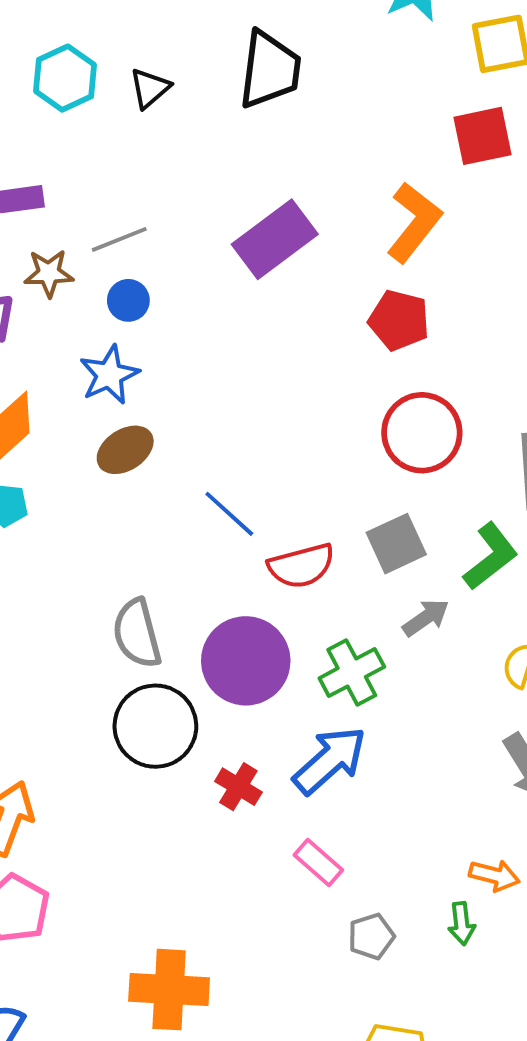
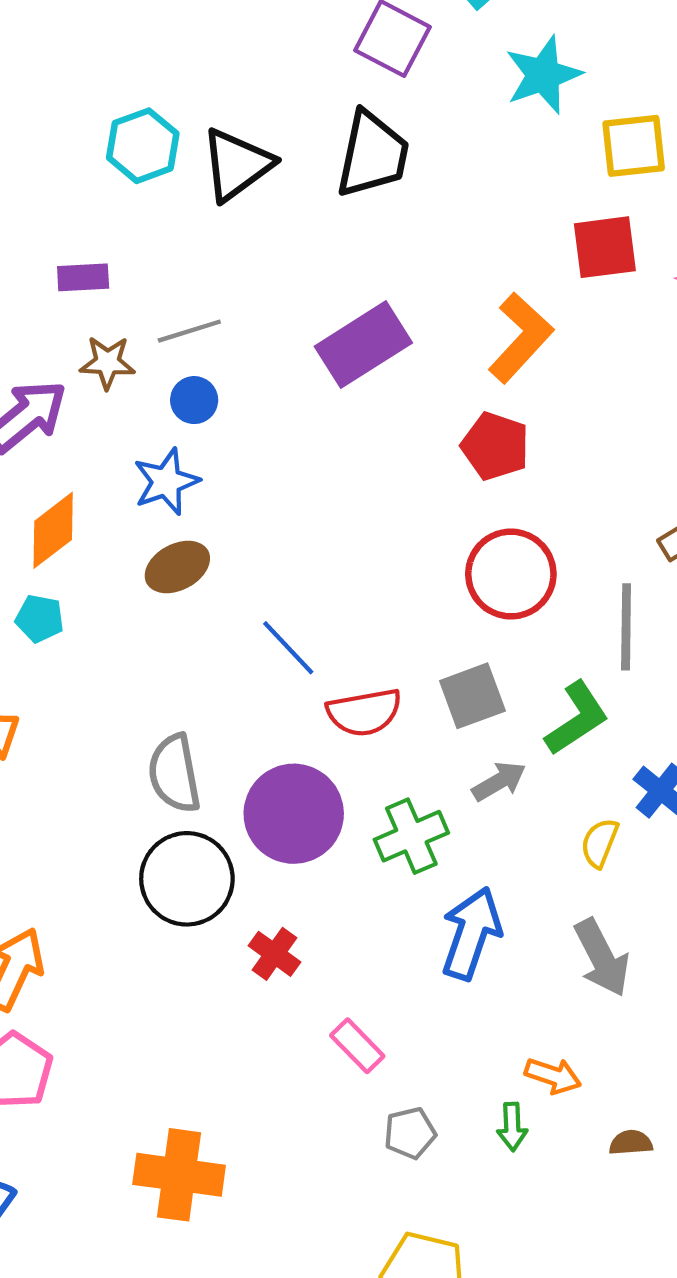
black triangle: (150, 88) -> (237, 164), size x1.6
blue arrow: (330, 760) -> (471, 933), moved, turned -34

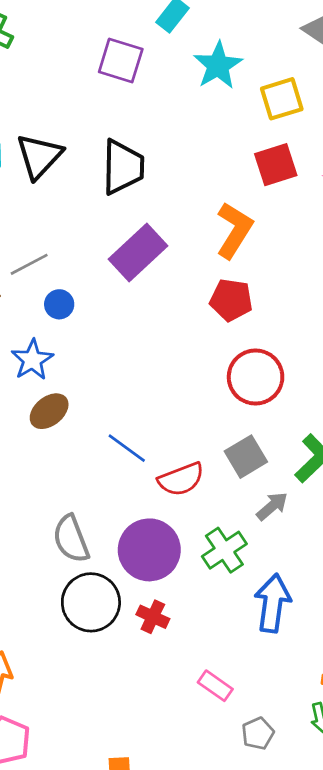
black trapezoid: (373, 154) -> (123, 167), moved
blue circle: (194, 400) -> (59, 304), moved
red cross: (274, 954) -> (153, 617), moved

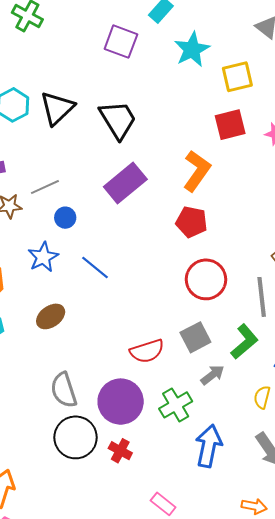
black trapezoid: (123, 167) -> (118, 120), turned -36
brown ellipse: (49, 411) -> (51, 316), moved
blue line: (127, 448) -> (95, 267), moved

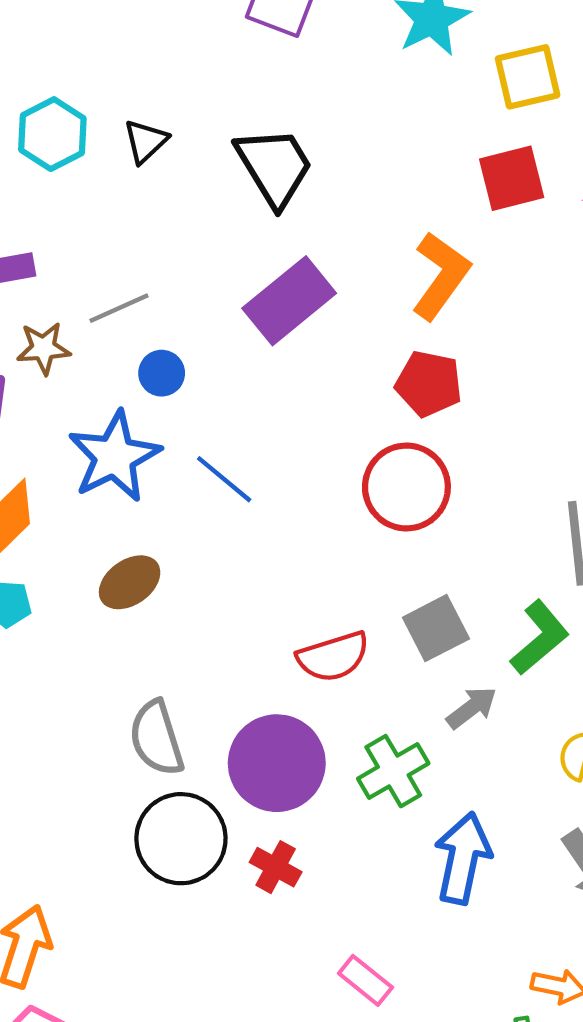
black triangle: (57, 108) -> (146, 141), size x0.6
blue star: (43, 257) -> (114, 457), size x1.4
red circle: (206, 279) -> (406, 487), moved

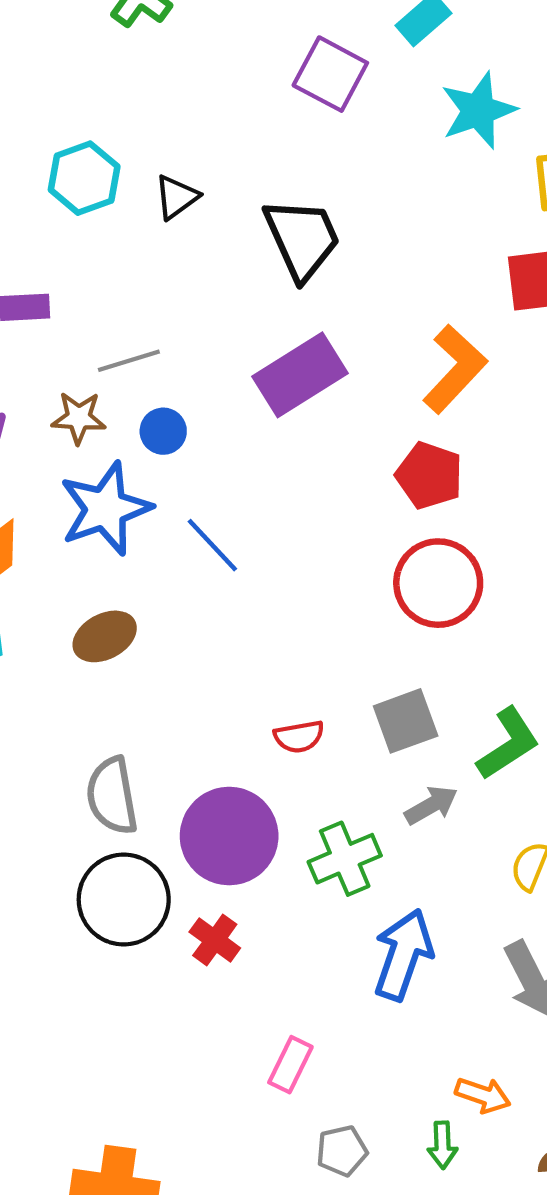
brown star: (44, 348) -> (79, 418), moved
red circle: (406, 487) -> (438, 583), moved
red semicircle: (333, 657) -> (299, 737), size x0.7
pink rectangle: (365, 980) -> (290, 1065), turned 70

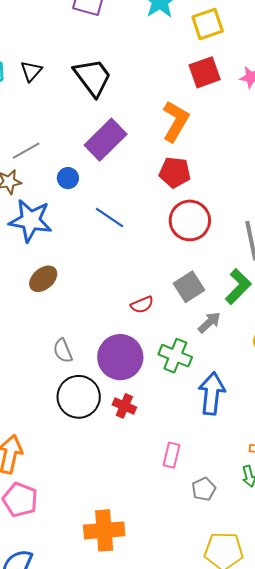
blue circle: (163, 431) -> (68, 178), moved
blue star: (105, 509) -> (31, 220), turned -30
blue line: (212, 545) -> (109, 218), moved
gray semicircle: (112, 796) -> (63, 351), size x0.7
green cross: (345, 859) -> (175, 356), turned -32

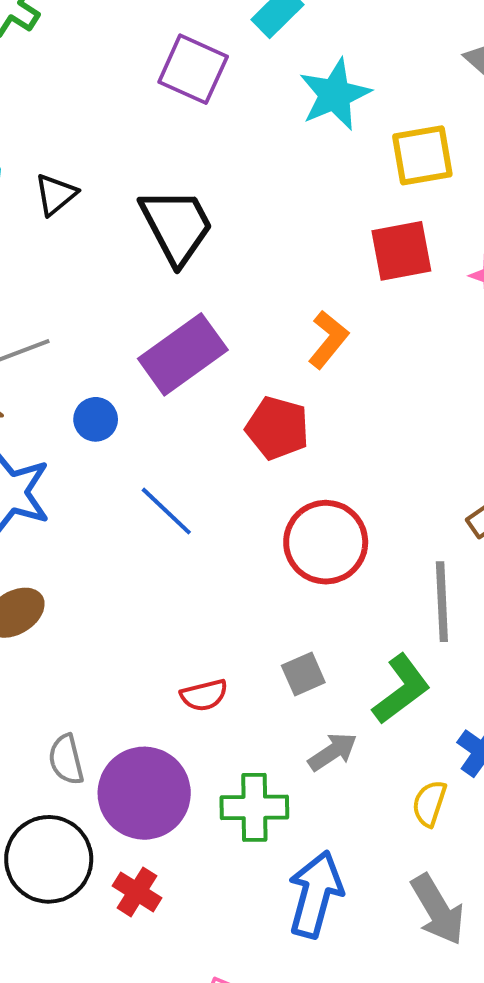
orange L-shape: (176, 121) -> (328, 339), size x0.7
red pentagon: (175, 172) -> (277, 428), moved
gray square: (189, 287) -> (303, 674), size x0.7
gray semicircle: (63, 351) -> (66, 760), moved
green cross: (175, 356) -> (254, 807), turned -32

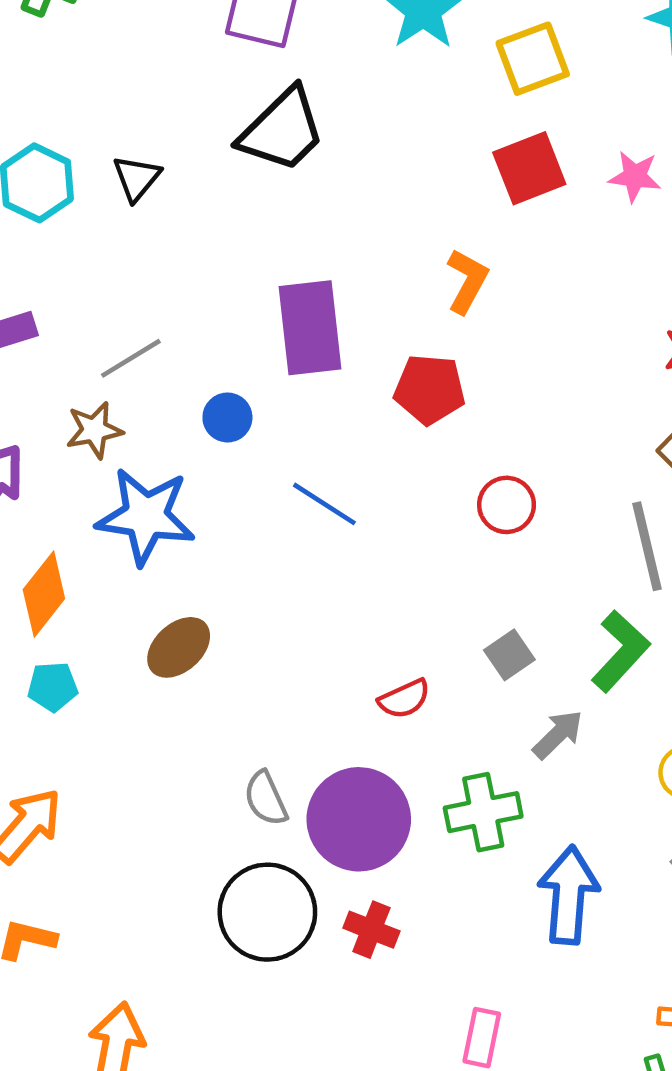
black trapezoid: (176, 226) -> (282, 130), moved, turned 84
purple rectangle: (183, 354) -> (310, 328), turned -50
red circle: (326, 542) -> (507, 505), size x0.6

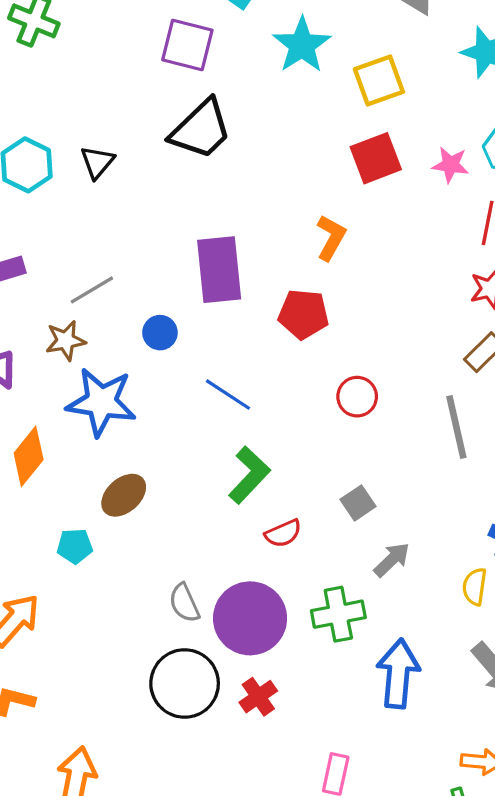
green L-shape: (621, 651) -> (249, 475), moved
cyan pentagon: (53, 687) -> (75, 546), moved
red cross: (371, 930) -> (258, 697), turned 33

